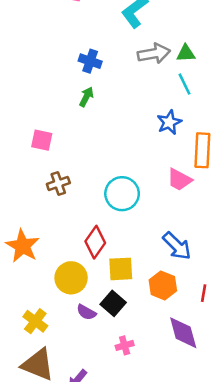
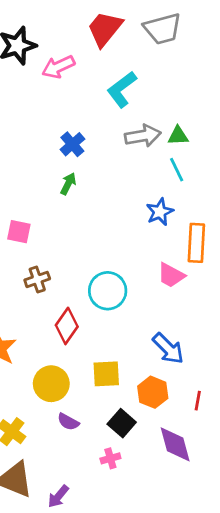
blue cross: (90, 61) -> (72, 144), turned 30
red diamond: (95, 242) -> (67, 326), moved
black square: (113, 303) -> (122, 423), moved

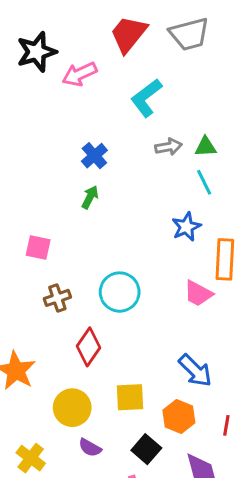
gray arrow: (143, 136) -> (169, 147), size x0.7
cyan circle: (108, 291) -> (120, 292), moved

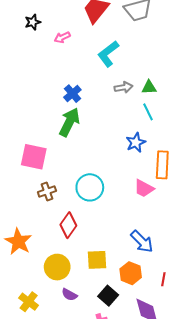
black star: (37, 52) -> (33, 22), size x0.6
pink arrow: (80, 74) -> (62, 37), size x0.7
green arrow: (90, 197) -> (69, 122), size x1.8
pink square: (38, 248) -> (34, 157), size x1.5

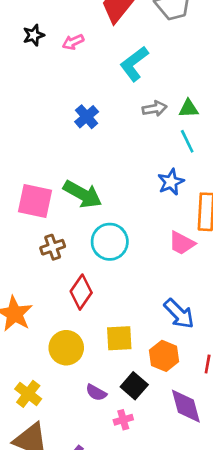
black star: (33, 22) -> (34, 35), moved
green arrow: (69, 122) -> (83, 194), moved, turned 92
purple semicircle: (69, 295) -> (96, 393), moved

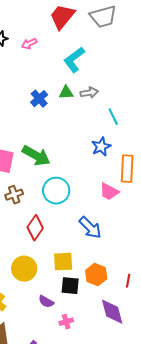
green triangle: (189, 109) -> (66, 93), moved
blue arrow: (179, 314) -> (90, 228), moved
black square: (134, 386) -> (70, 286), moved, turned -36

